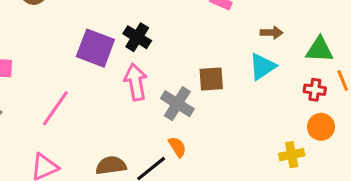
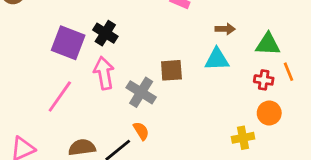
cyan triangle: (262, 67) -> (217, 59), turned 32
pink line: (55, 108) -> (60, 96), moved

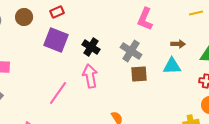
purple square: (68, 43) -> (56, 40), moved
gray cross: (141, 92) -> (131, 51), moved

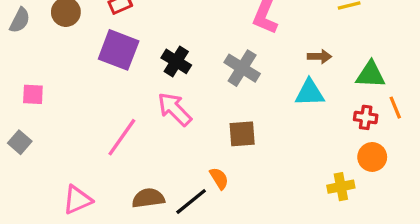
brown square: (139, 74) -> (242, 134), moved
pink arrow: (90, 76) -> (175, 109), turned -35

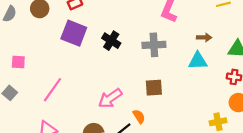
gray cross: (242, 68) -> (154, 45), turned -35
pink arrow: (175, 109) -> (110, 98), moved, turned -80
pink line: (122, 137) -> (52, 90), moved

